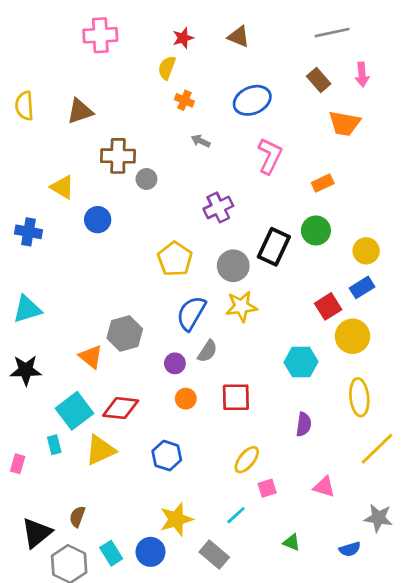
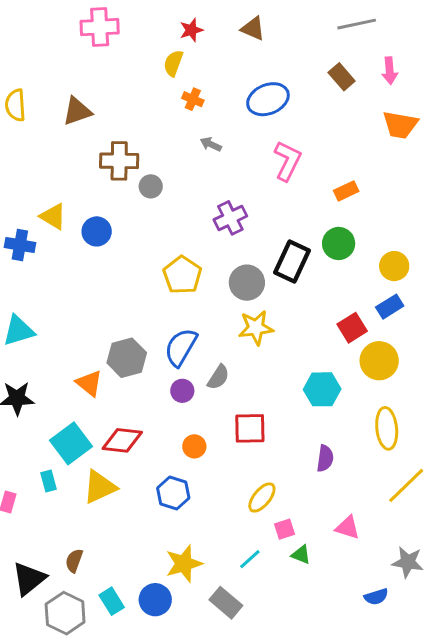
orange trapezoid: (344, 123) -> (400, 125), moved
yellow triangle: (62, 187) -> (53, 216), moved
blue semicircle: (191, 313) -> (181, 347), moved
orange circle: (186, 399) -> (194, 446), moved
green triangle: (292, 542) -> (301, 555), moved

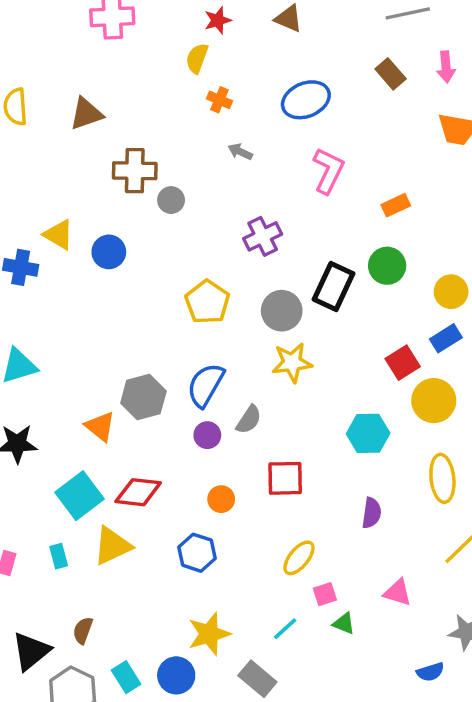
cyan rectangle: (49, 481) -> (59, 556), moved

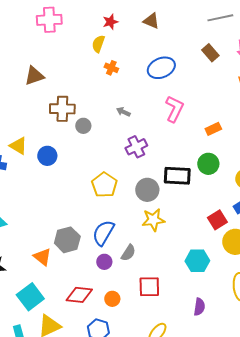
gray arrow: (240, 152) -> (123, 112), moved
black rectangle: (334, 286) -> (177, 176), turned 68
red diamond: (138, 492) -> (79, 295), moved

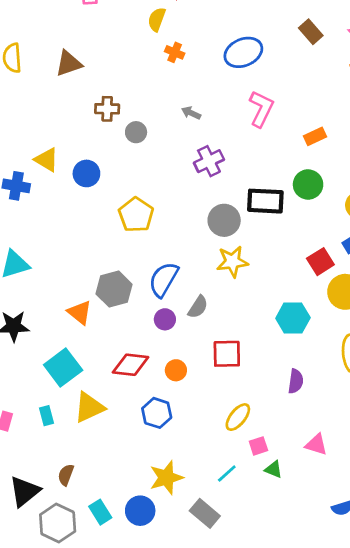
brown cross: (62, 109) -> (107, 109), size x0.7
yellow pentagon: (104, 185) -> (136, 215), moved

